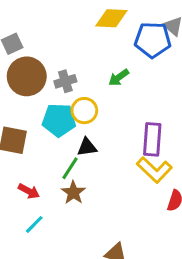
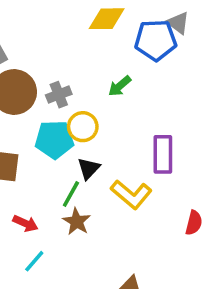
black triangle: (87, 147) -> (89, 168), turned -35
yellow L-shape: (154, 170) -> (131, 194), moved

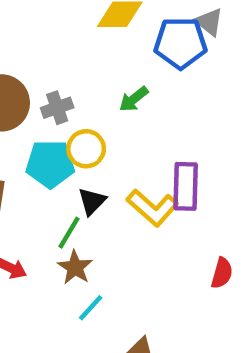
yellow L-shape: (131, 194) -> (153, 208), moved
cyan line: (34, 261) -> (91, 308), moved

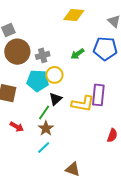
blue pentagon: (181, 43) -> (105, 49), moved
yellow L-shape: (153, 208) -> (83, 104), turned -35
cyan line: (91, 308) -> (44, 147), moved

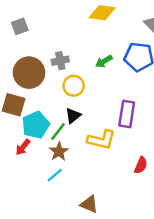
brown circle: (17, 52) -> (29, 73), moved
cyan pentagon: (38, 81) -> (36, 125), moved, turned -30
yellow L-shape: (83, 104) -> (101, 140), moved
red arrow: (17, 127) -> (23, 147), turned 96

